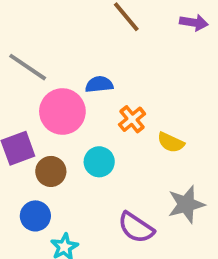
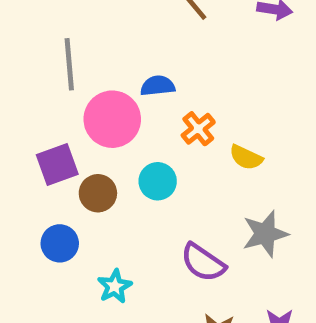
gray line: (28, 67) -> (69, 64), turned 51
blue circle: (35, 216) -> (60, 243), moved

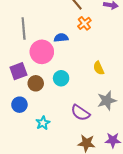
orange cross: (198, 129) -> (84, 23), moved
yellow semicircle: (246, 157) -> (99, 68), turned 40

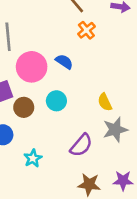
blue semicircle: (61, 38) -> (64, 62), moved, turned 40
yellow semicircle: (99, 68) -> (105, 102), moved
purple semicircle: (80, 113) -> (81, 145), turned -84

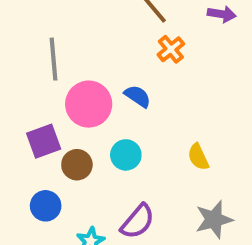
gray star: (115, 130) -> (214, 220), moved
purple semicircle: (81, 145) -> (138, 221), moved

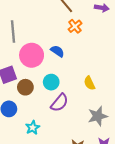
purple semicircle: (138, 221) -> (59, 103), moved

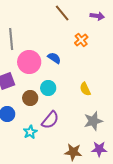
orange cross: (75, 26) -> (81, 40), moved
brown circle: (25, 87) -> (30, 98), moved
purple semicircle: (59, 103) -> (50, 120), moved

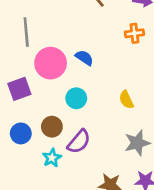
orange cross: (81, 40) -> (134, 33), moved, turned 32
brown circle: (30, 98) -> (52, 127), moved

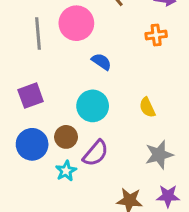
pink circle: (51, 63) -> (76, 23), moved
cyan circle: (76, 98) -> (93, 106), size x1.4
blue circle: (21, 133) -> (32, 144), size x1.4

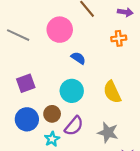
gray line: (38, 34) -> (18, 35), moved, turned -60
yellow semicircle: (147, 107) -> (112, 92), size x1.5
gray star: (159, 155) -> (108, 132), moved, turned 30

